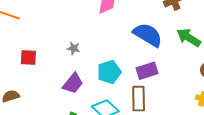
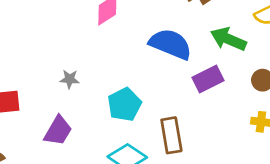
purple rectangle: (147, 71) -> (208, 79), moved
purple trapezoid: (73, 83) -> (58, 131), moved

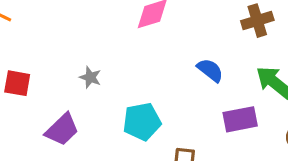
blue semicircle: (170, 44) -> (210, 70), size x0.6

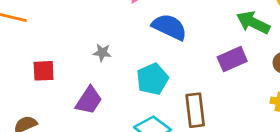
blue semicircle: (210, 70) -> (169, 27), moved, size x1.5

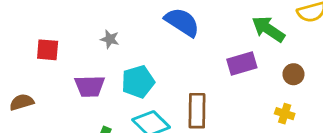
cyan pentagon: (152, 79) -> (138, 82), moved
purple trapezoid: (89, 100) -> (90, 86), turned 48

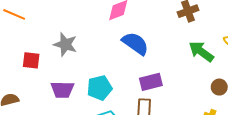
gray star: (110, 39) -> (65, 44), moved, size x1.6
purple rectangle: (242, 63) -> (151, 82), moved

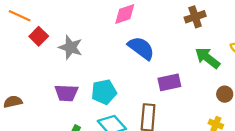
red square: (31, 60) -> (39, 36), moved, turned 36
purple rectangle: (151, 82) -> (169, 82), moved

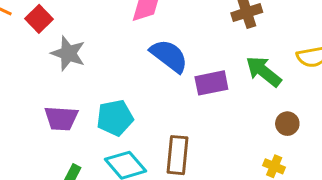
red square: (39, 36) -> (39, 19), moved
purple rectangle: (169, 82) -> (211, 83), moved

